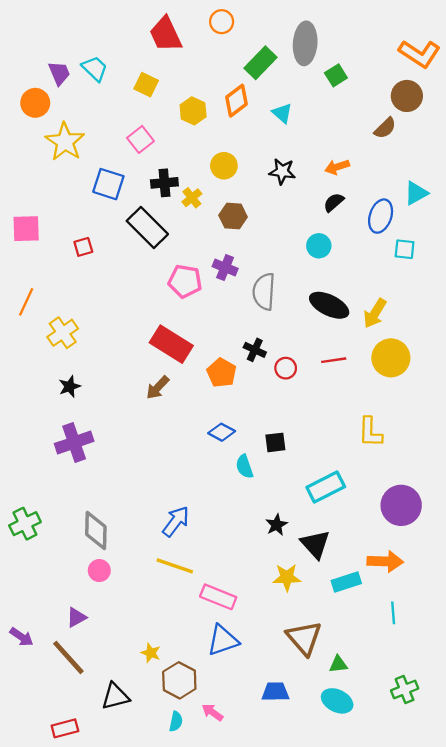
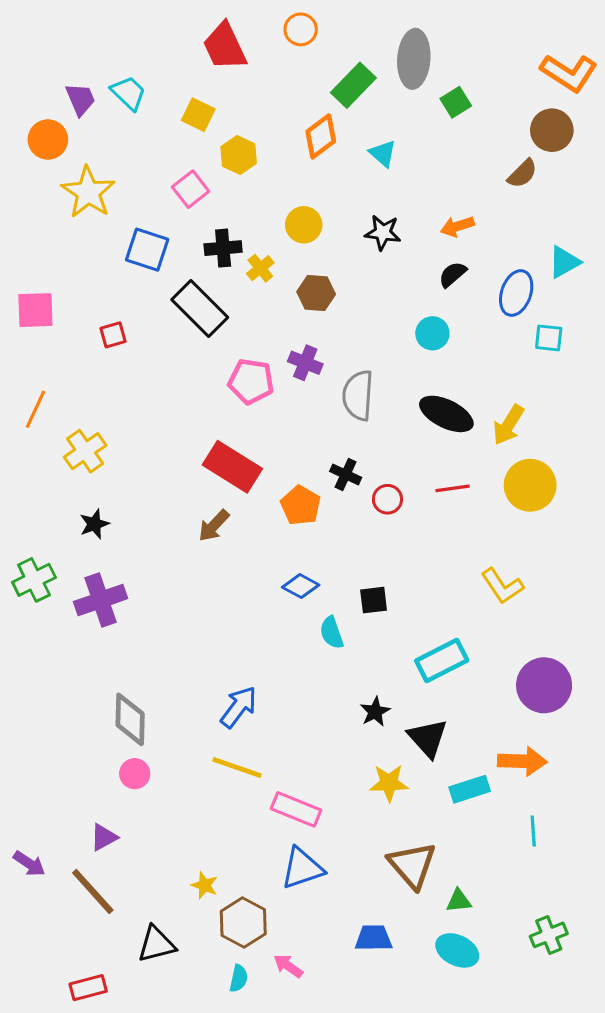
yellow hexagon: (193, 111) -> (239, 155), moved
yellow L-shape: (370, 432) -> (502, 586), turned -36
green cross: (25, 524) -> (34, 580), moved

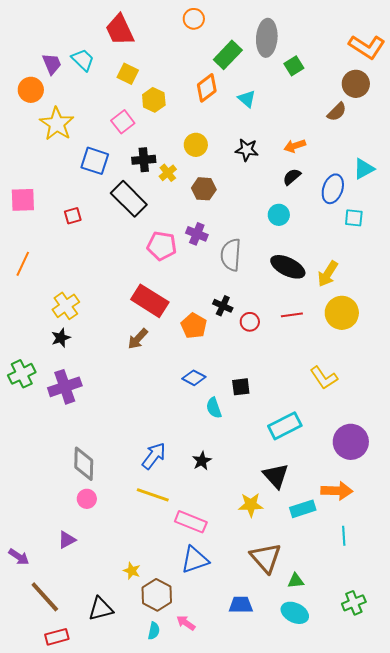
red trapezoid: (225, 46) -> (120, 30), moved
yellow cross: (85, 451) -> (66, 306), moved
black star: (375, 712) -> (202, 461), moved
brown line: (93, 892) -> (45, 597), moved

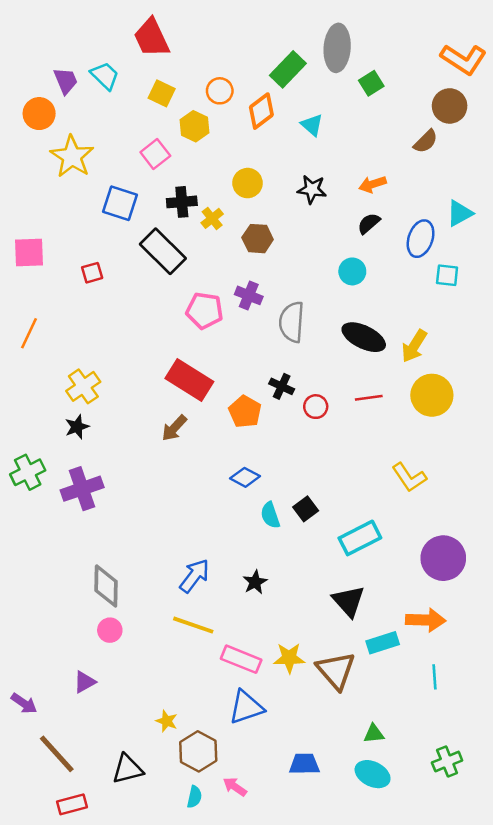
orange circle: (194, 19) -> (220, 91), moved
black square: (241, 387) -> (306, 509), moved, turned -30
yellow star: (251, 505) -> (289, 658), moved
brown triangle: (266, 558) -> (336, 671), moved

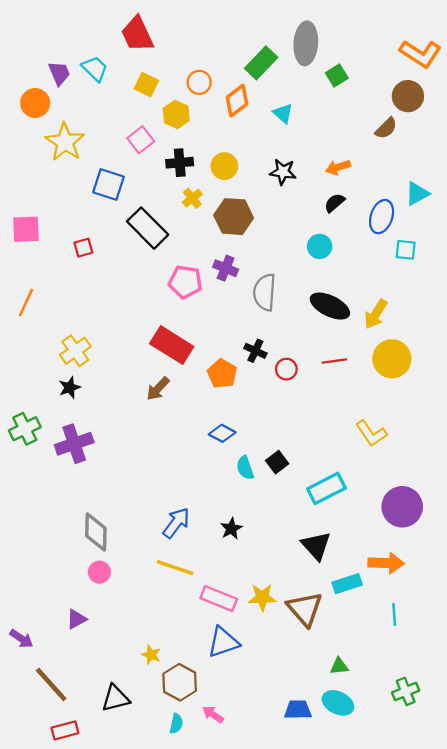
black cross: (182, 202) -> (180, 163), moved
brown hexagon: (258, 239) -> (234, 217), size x1.4
blue trapezoid: (304, 764) -> (298, 710), moved

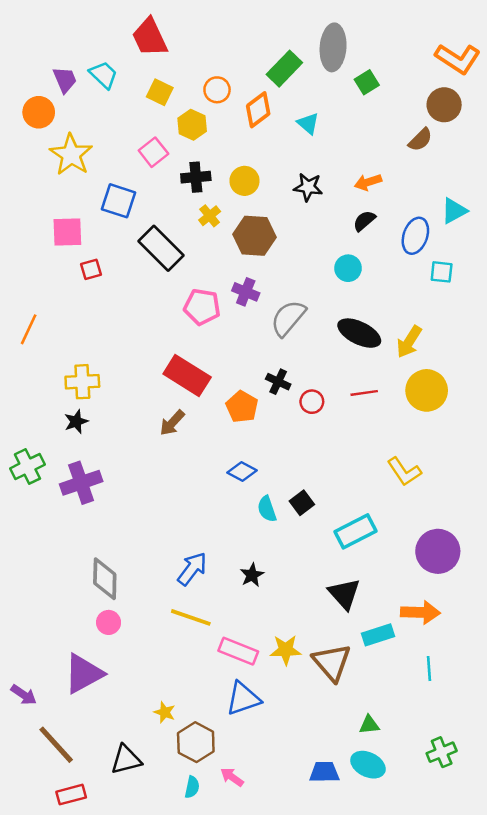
pink square: (26, 229) -> (67, 232), moved
gray semicircle: (265, 292) -> (288, 318), turned 36
yellow cross: (75, 351) -> (82, 382), turned 32
purple triangle: (76, 619) -> (84, 674), size x1.8

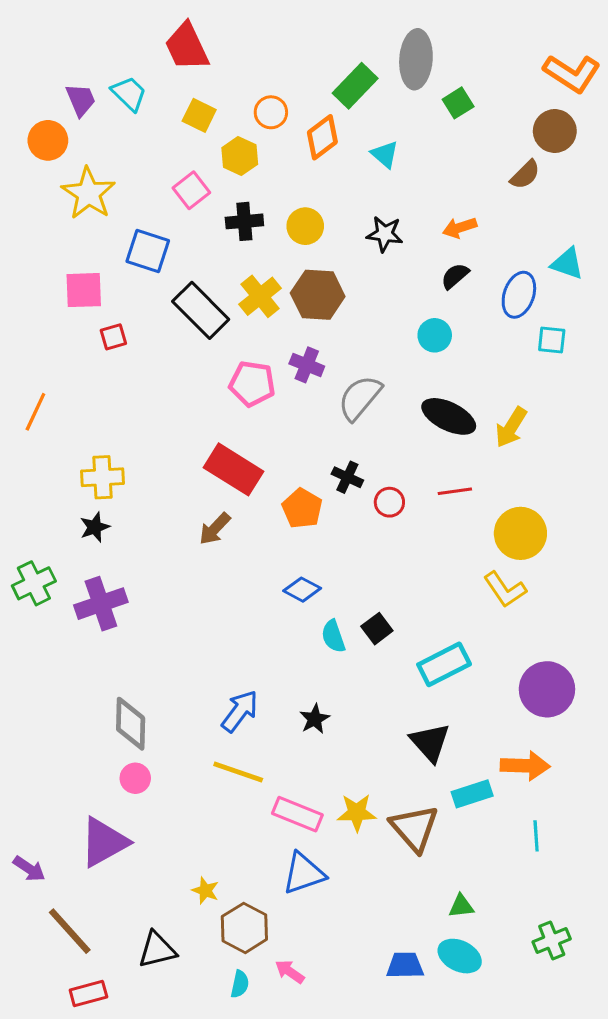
cyan triangle: (454, 211) -> (567, 264), turned 48
yellow cross: (210, 216) -> (260, 296), moved, size x1.5
yellow circle: (427, 390) -> (520, 533), moved

